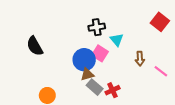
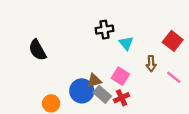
red square: (160, 22) -> (173, 41), moved
pink square: (100, 53) -> (120, 76), moved
blue circle: (84, 60) -> (82, 91), moved

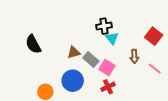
black cross: (104, 30) -> (104, 26), moved
brown triangle: (94, 81) -> (74, 52), moved
gray rectangle: (102, 94) -> (91, 59), moved

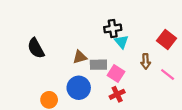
gray rectangle: (91, 59) -> (98, 65), turned -42

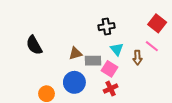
red square: (166, 39) -> (157, 23), moved
cyan triangle: (121, 42) -> (117, 49), moved
pink line: (168, 75) -> (152, 46), moved

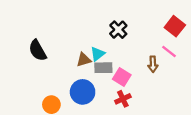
black cross: (106, 27) -> (118, 30), turned -35
cyan triangle: (117, 49) -> (98, 54), moved, turned 32

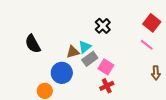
brown arrow: (153, 64) -> (156, 73), moved
gray rectangle: (103, 68) -> (90, 59), turned -35
blue circle: (83, 92) -> (62, 73), moved

